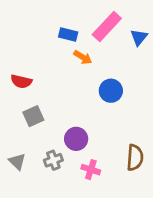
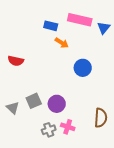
pink rectangle: (107, 27) -> (80, 20), turned 60
gray square: (33, 116) -> (34, 101), moved
gray cross: (53, 160) -> (49, 130), moved
gray triangle: (17, 162) -> (13, 108), moved

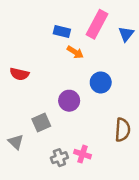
pink rectangle: (80, 20) -> (97, 24), turned -75
purple circle: (57, 104) -> (69, 101), moved
gray triangle: (13, 108) -> (16, 142), moved
brown semicircle: (101, 118) -> (123, 130), moved

